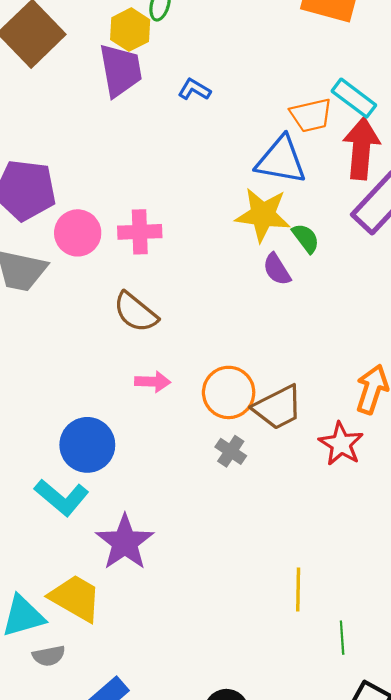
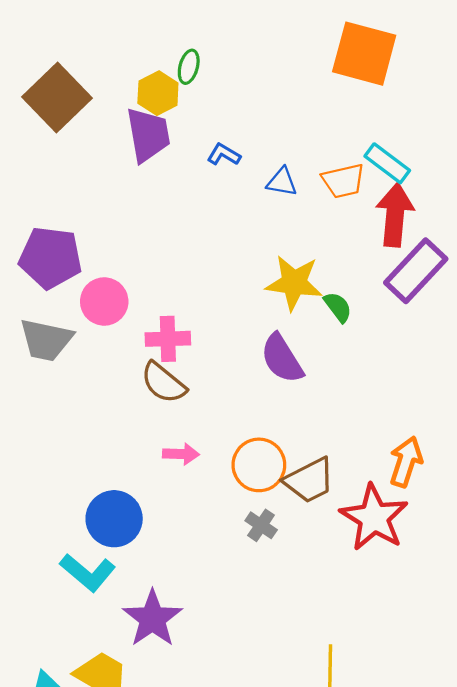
blue triangle: (281, 160) -> (282, 182), moved, size x0.6
pink cross: (140, 232) -> (168, 339), moved
purple semicircle: (277, 269) -> (282, 359), moved, size x1.5
red star: (341, 444) -> (374, 518), size x1.5

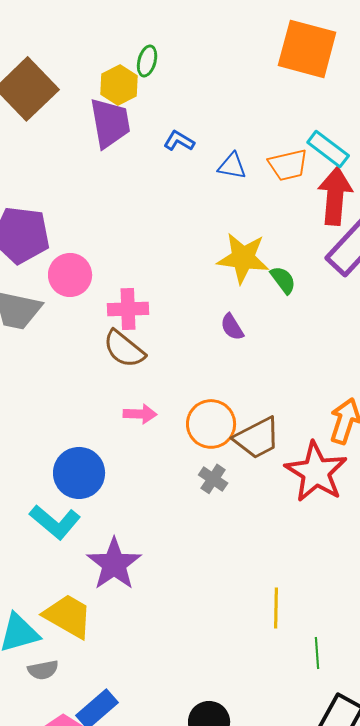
purple semicircle: (282, 359) -> (232, 327), size x0.6

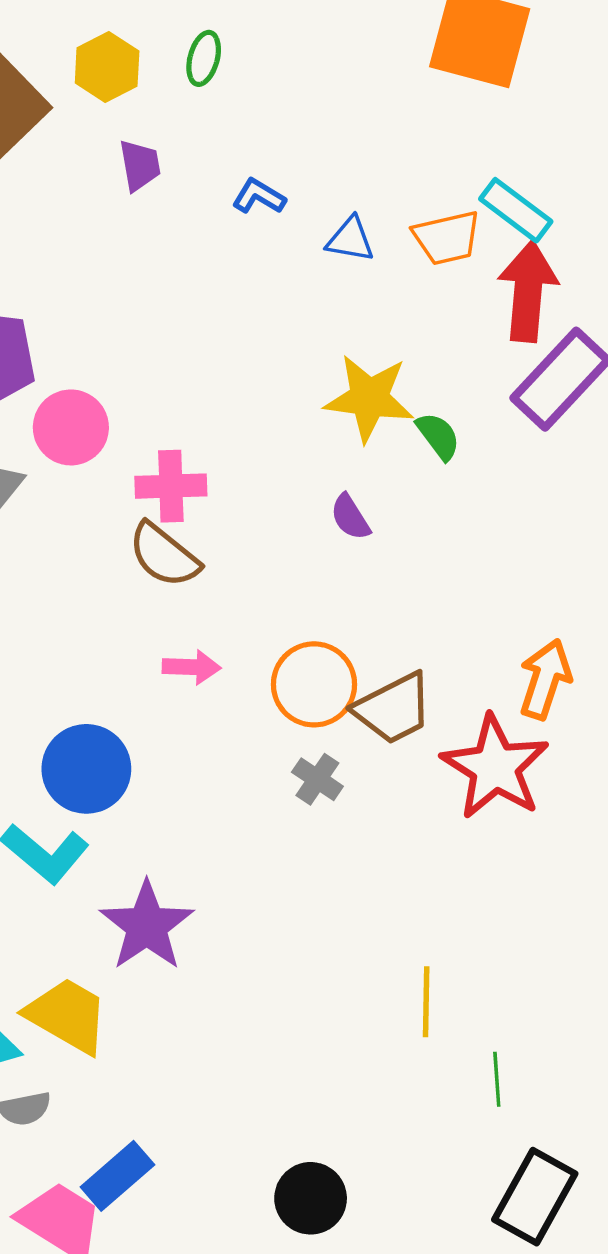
yellow hexagon: (119, 85) -> (107, 67), moved
purple trapezoid: (110, 123) -> (140, 165), size x0.6

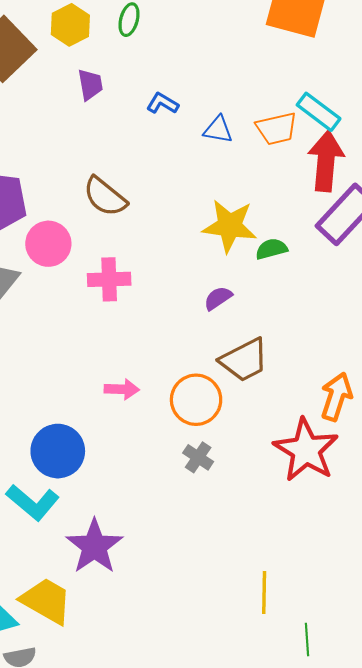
green semicircle: (438, 436) -> (271, 249), turned -68
purple semicircle: (350, 517) -> (218, 298), turned 88
brown semicircle: (164, 555) -> (105, 197), moved
brown trapezoid: (393, 709) -> (244, 360), moved

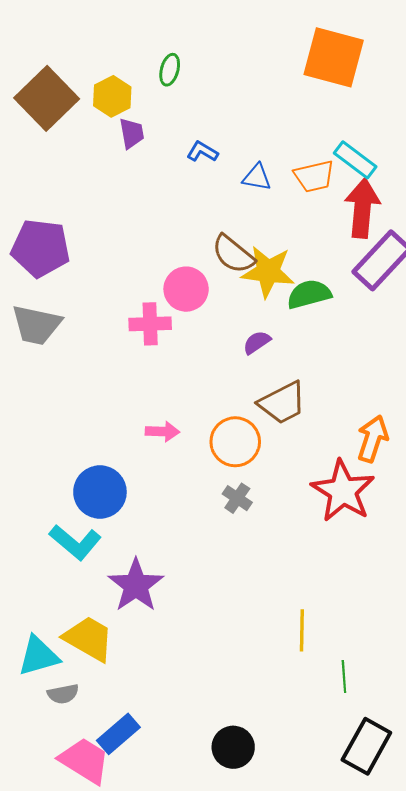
yellow hexagon: (70, 25) -> (112, 96), moved
brown semicircle: (105, 197) -> (233, 254), moved
pink circle: (48, 244) -> (186, 289), moved
green semicircle: (271, 249) -> (309, 294), size x1.4

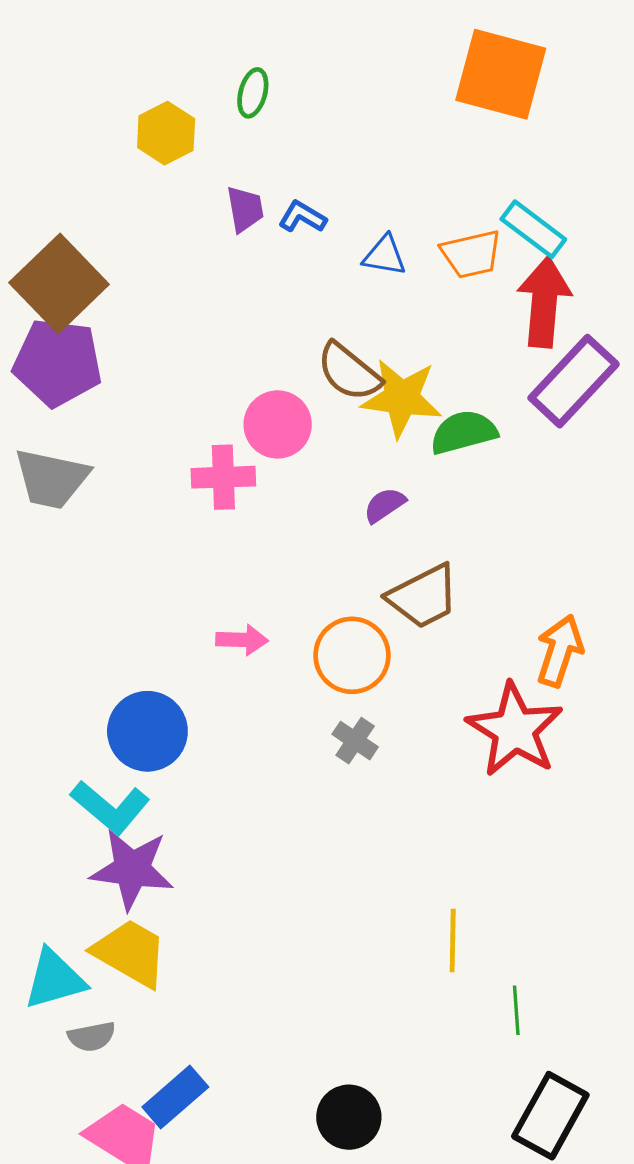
brown square: (47, 98) -> (59, 283), moved
purple trapezoid: (132, 133) -> (245, 209), moved
purple star: (136, 585) -> (132, 869), moved, turned -30

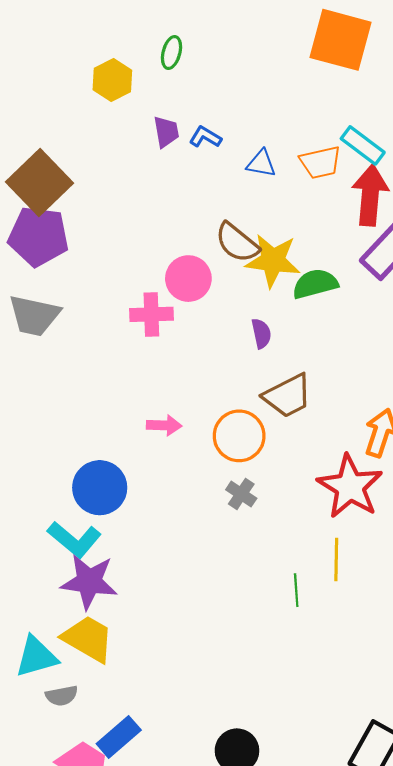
purple semicircle: (385, 505) -> (261, 333), turned 112
yellow line: (453, 940) -> (336, 559), moved
green line: (516, 1010) -> (296, 590), moved

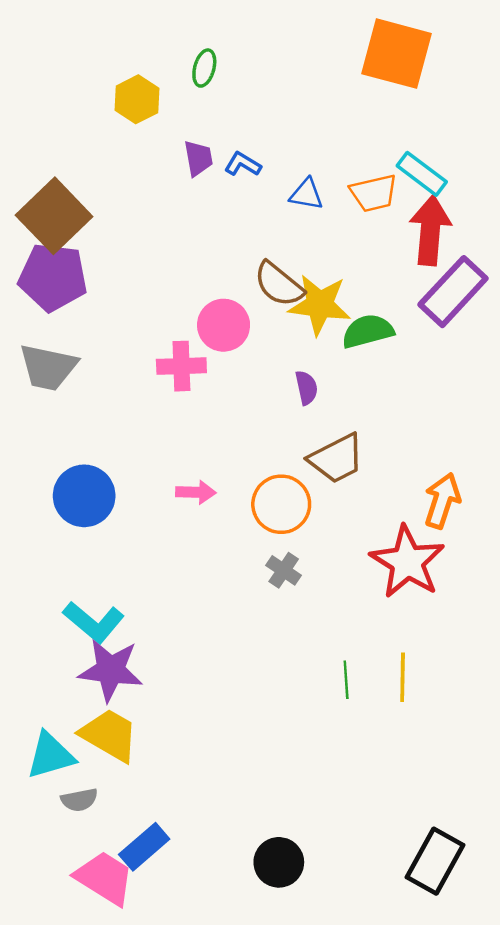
blue circle: (100, 488) -> (84, 496), moved
yellow line: (336, 559) -> (403, 677), moved

